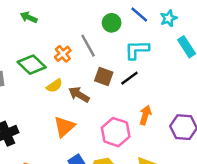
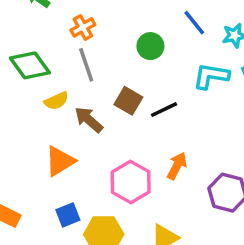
green circle: (112, 23) -> (150, 46), moved
gray line: (88, 46) -> (86, 65), moved
cyan L-shape: (137, 50) -> (211, 76), moved
orange cross: (63, 54) -> (83, 27), moved

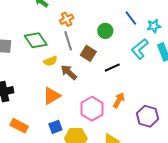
cyan L-shape: (211, 76) -> (140, 49), turned -50
brown square: (128, 101) -> (88, 53), moved

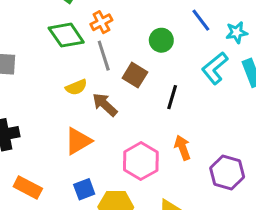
green diamond: (36, 40) -> (66, 35), moved
black line: (112, 68) -> (172, 97), turned -49
orange arrow: (119, 100) -> (182, 148), turned -49

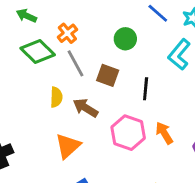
yellow semicircle: (76, 87) -> (56, 97), turned -54
pink hexagon: (141, 161) -> (128, 133), moved

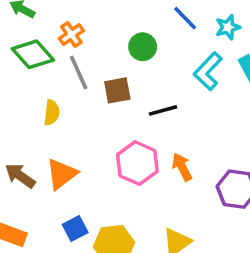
brown square: (108, 75) -> (117, 90), turned -35
black line: (146, 89) -> (163, 110), turned 65
brown arrow: (86, 108) -> (20, 176), moved

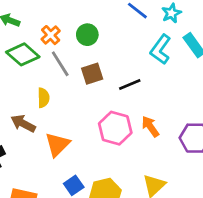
green circle: (143, 47) -> (87, 35), moved
brown arrow: (20, 176) -> (23, 123), moved

